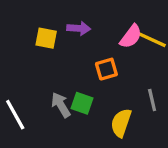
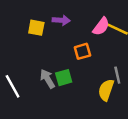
green square: (82, 103) -> (64, 78), turned -35
yellow semicircle: (121, 123) -> (106, 90), moved

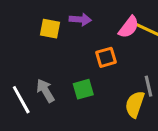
gray arrow: (48, 79) -> (45, 91), moved

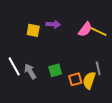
orange square: (106, 57) -> (75, 79), moved
white line: (21, 100) -> (14, 66), moved

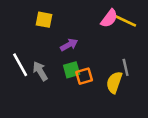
purple arrow: (53, 24) -> (69, 45), moved, turned -32
orange square: (75, 79) -> (84, 76), moved

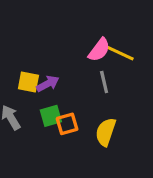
yellow square: (44, 20) -> (28, 82), moved
gray line: (126, 67) -> (104, 82), moved

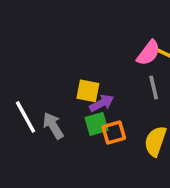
yellow square: (28, 82) -> (88, 91), moved
purple arrow: (48, 84) -> (102, 103), moved

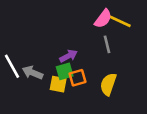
yellow square: (88, 91) -> (58, 84), moved
gray arrow: (53, 126) -> (32, 73), turned -36

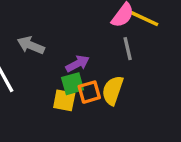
gray arrow: (32, 73) -> (31, 45), moved
yellow semicircle: (108, 84) -> (113, 90), moved

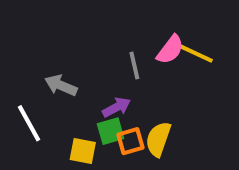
gray line: (128, 49) -> (134, 66), moved
yellow square: (64, 100) -> (83, 151), moved

